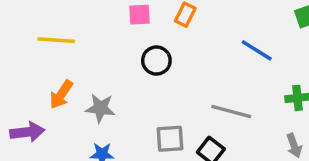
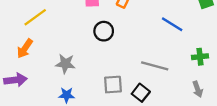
yellow line: (56, 40) -> (35, 17), turned -40
orange arrow: (61, 95) -> (25, 49), moved

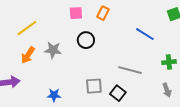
orange arrow: (25, 49) -> (28, 55), moved
gray star: (65, 64) -> (53, 50), moved

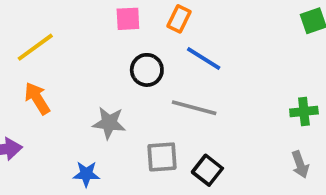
blue line: (145, 34) -> (204, 59), moved
gray star: (53, 50) -> (109, 123), moved
orange arrow: (28, 55) -> (37, 98), turned 114
gray line: (130, 70) -> (194, 108), moved

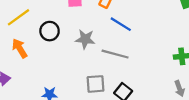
black circle: (147, 70) -> (50, 31), moved
gray star: (109, 123) -> (85, 39), moved

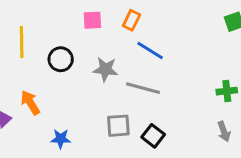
yellow line: (19, 17) -> (22, 42), turned -55
orange arrow: (20, 48) -> (30, 103), moved

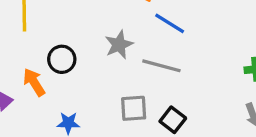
black circle: (61, 59) -> (62, 59), moved
gray star: (105, 69) -> (119, 45), turned -30

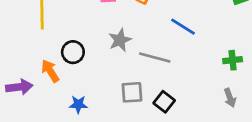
blue line: (170, 23) -> (183, 27), moved

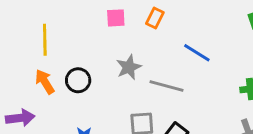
orange arrow: (50, 71) -> (45, 82), moved

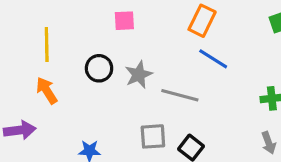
orange rectangle: (155, 18) -> (202, 21), moved, size x1.4
black circle: (78, 80) -> (99, 68), moved

